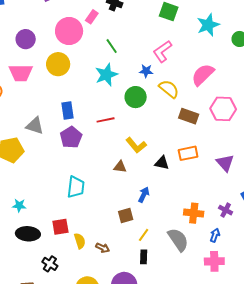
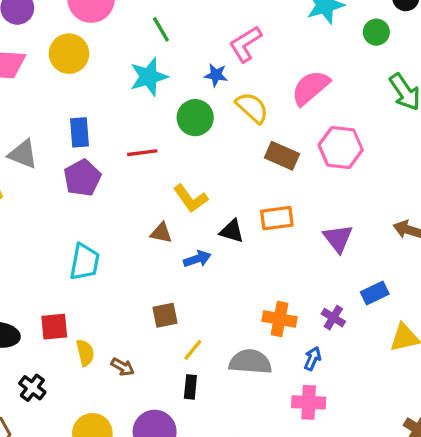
blue arrow: (144, 195) -> (197, 259), moved, turned 42
gray semicircle: (178, 240) -> (250, 362), turned -55

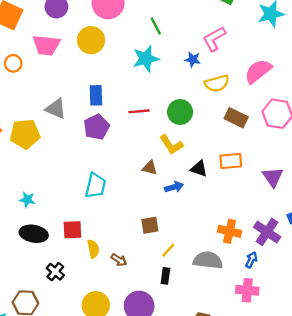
yellow semicircle: (252, 108) -> (217, 83), turned 120
green circle: (195, 118) -> (180, 112), moved
purple cross: (333, 318) -> (267, 232), size x1.6

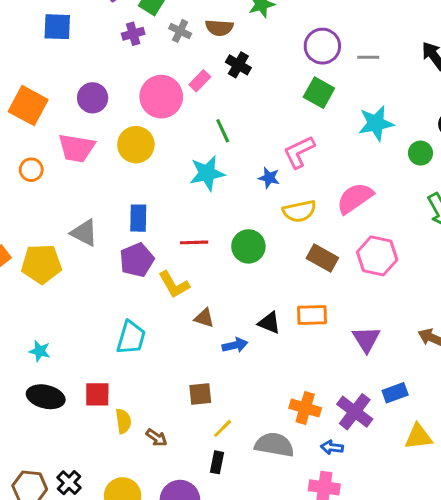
yellow L-shape: (171, 145) -> (174, 285), moved
blue arrow: (251, 260) -> (332, 447), turned -112
black cross: (55, 272) -> (69, 483), moved

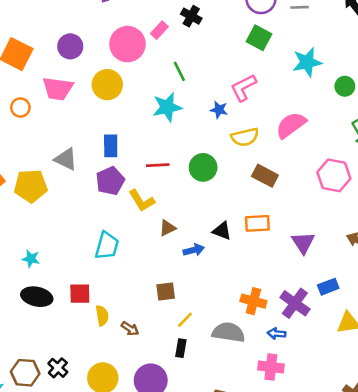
pink hexagon: (377, 256) -> (334, 175), moved
brown triangle: (204, 318) -> (168, 228), turned -42

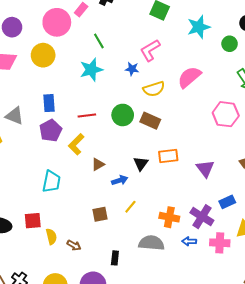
brown rectangle: (265, 176) -> (150, 121), moved
yellow L-shape: (142, 201) -> (76, 144), turned 80
black triangle: (222, 231) -> (141, 164), turned 49
yellow line: (185, 320) -> (130, 207), moved
pink cross: (271, 367) -> (220, 243), moved

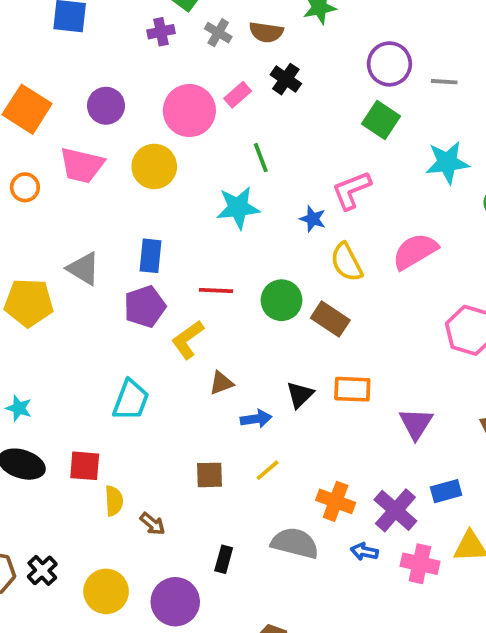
yellow semicircle: (154, 89) -> (346, 262), turned 70

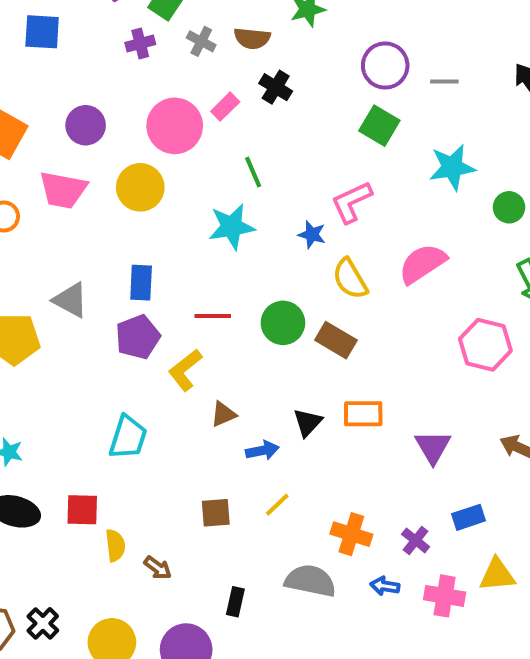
purple cross: (395, 510) -> (416, 540), size x0.6

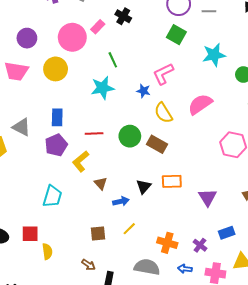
brown triangle: (223, 414) -> (101, 183), turned -48
brown arrow: (158, 568) -> (88, 265), moved

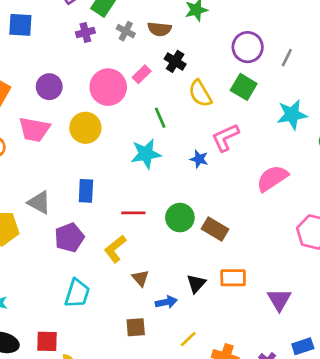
gray line: (209, 11) -> (287, 58), turned -64
yellow semicircle: (163, 113) -> (200, 93), moved
purple pentagon: (56, 145) -> (69, 238), moved
yellow line: (129, 229) -> (188, 339), moved
brown square: (98, 234) -> (136, 327), moved

